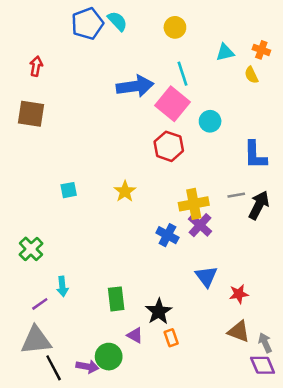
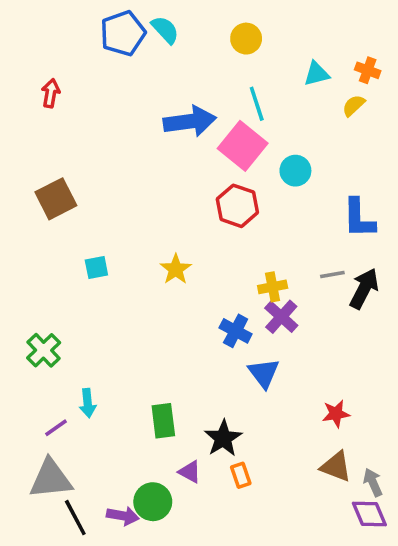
yellow semicircle: (251, 75) -> (354, 105), turned 72
brown square: (31, 114) -> (56, 199), moved, turned -36
yellow cross: (194, 204) -> (273, 287), size x0.7
blue triangle: (206, 276) -> (264, 373), moved

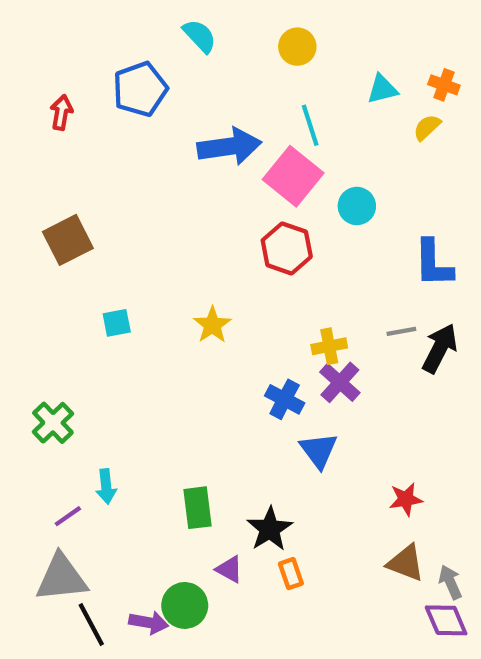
blue pentagon: (123, 33) -> (140, 89), moved

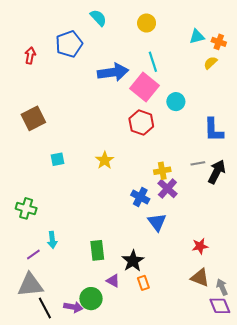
cyan triangle: (382, 89) -> (197, 37), moved
green cross: (53, 423) -> (26, 208), turned -30

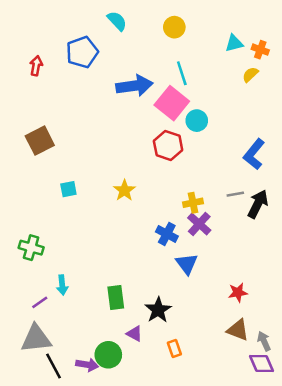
cyan circle: (176, 102) -> (197, 121), moved
blue L-shape: (214, 130) -> (254, 154), turned 40
orange rectangle: (143, 283) -> (174, 349), moved

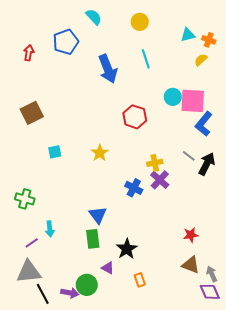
blue arrow: (134, 86) -> (108, 69), turned 76
pink square: (172, 103) -> (193, 101), moved, turned -36
cyan circle: (197, 121) -> (173, 97), moved
gray line: (235, 194) -> (189, 156), turned 48
blue triangle: (187, 264) -> (98, 215), moved

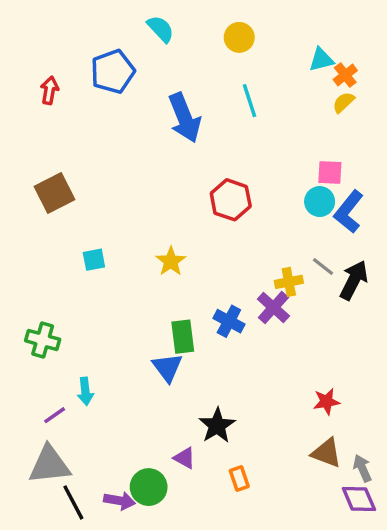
orange cross: (209, 40) -> (345, 75), moved, turned 32
cyan circle: (173, 97) -> (320, 202), moved
pink square: (193, 101) -> (330, 172), size x0.6
yellow cross: (155, 163) -> (289, 282), moved
green rectangle: (93, 239) -> (183, 337), moved

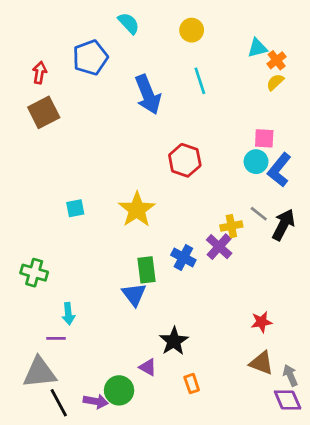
brown square: (55, 193) -> (44, 112), moved
yellow star: (171, 261) -> (137, 210), size x1.5
purple line: (55, 415) -> (56, 338), moved, turned 36

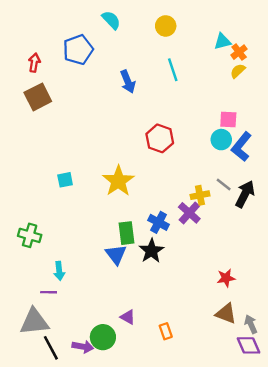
blue arrow: (148, 95) -> (128, 82), size x0.7
black star: (174, 341) -> (151, 251), moved

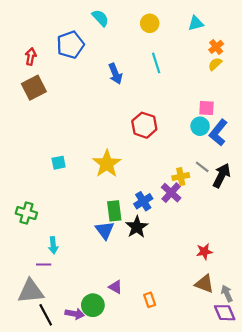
cyan triangle: (222, 41) -> (196, 23), moved
blue cross: (159, 222) -> (143, 201), turned 30

